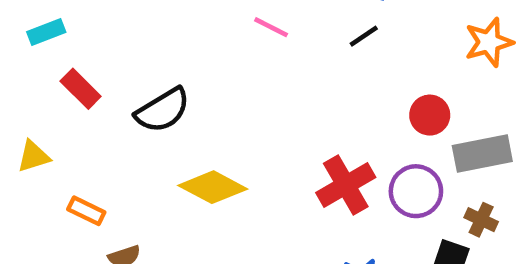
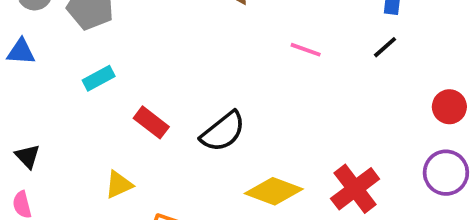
cyan rectangle: (46, 32) -> (99, 78), moved
red cross: (346, 185) -> (355, 189), moved

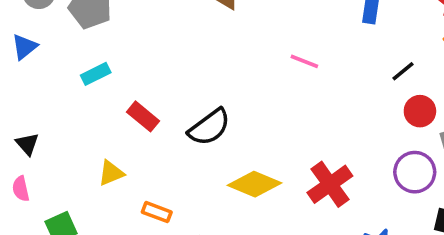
black line: (385, 47) -> (403, 71), moved
pink line: (306, 50) -> (304, 61), moved
blue triangle: (21, 52) -> (24, 47), turned -44

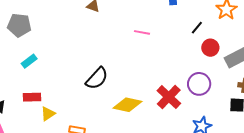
red rectangle: (143, 116) -> (32, 97), moved, turned -30
purple circle: (415, 172) -> (199, 84), moved

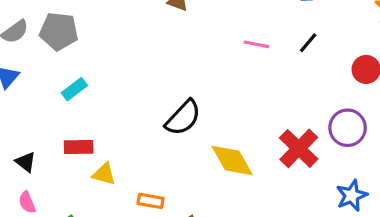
black line: (197, 28) -> (308, 43), moved
yellow diamond: (128, 105) -> (232, 160), turned 48
yellow triangle: (48, 114) -> (104, 174), turned 49

